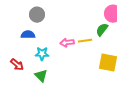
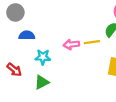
gray circle: (37, 15) -> (15, 12), moved
green triangle: (41, 76) -> (42, 82), turned 48

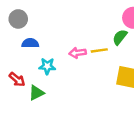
green triangle: (42, 82) -> (36, 93), moved

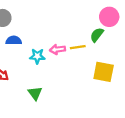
cyan star: (47, 66) -> (37, 56), moved
green triangle: (36, 93) -> (35, 93), moved, turned -40

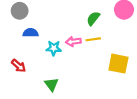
green semicircle: (97, 35) -> (93, 18), moved

